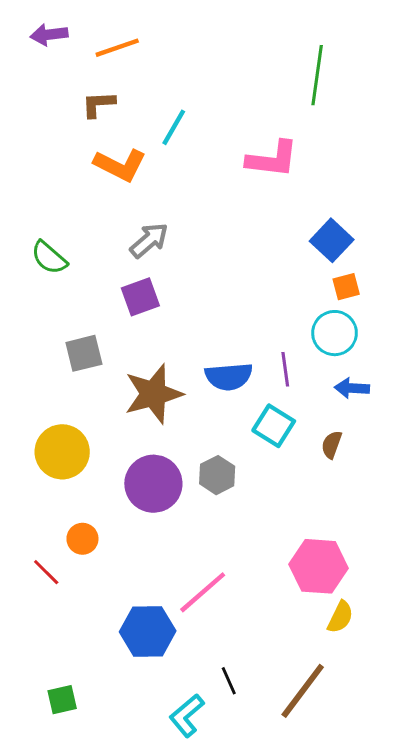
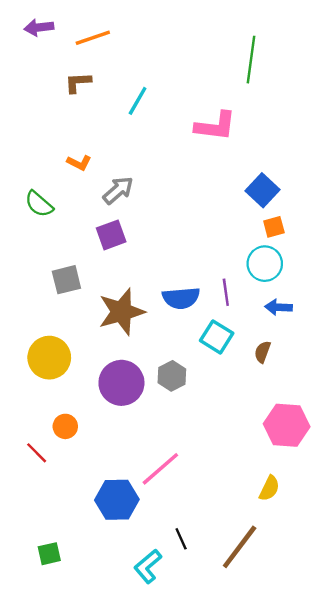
orange L-shape: (120, 165) -> (79, 163), moved, size x0.6
pink hexagon: (319, 566) -> (287, 425), moved

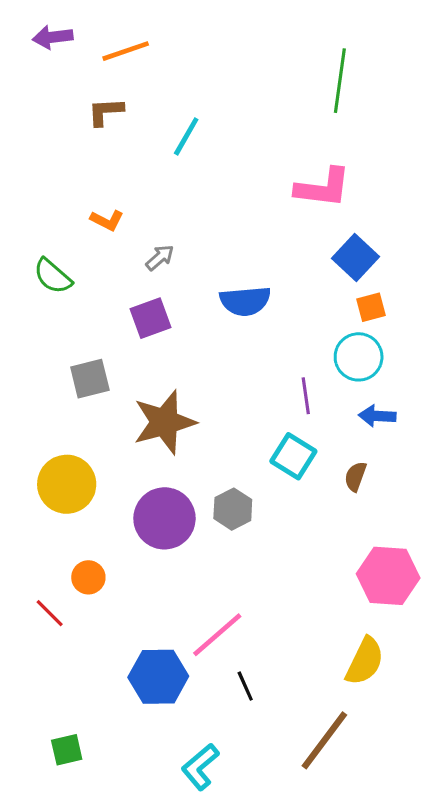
pink L-shape: (215, 126) -> (323, 188), moved
gray arrow: (118, 190) -> (160, 258), size x0.7
blue semicircle: (181, 298) -> (245, 301), moved
yellow semicircle: (269, 488) -> (365, 661), size x1.4
black line: (181, 539) -> (245, 686), moved

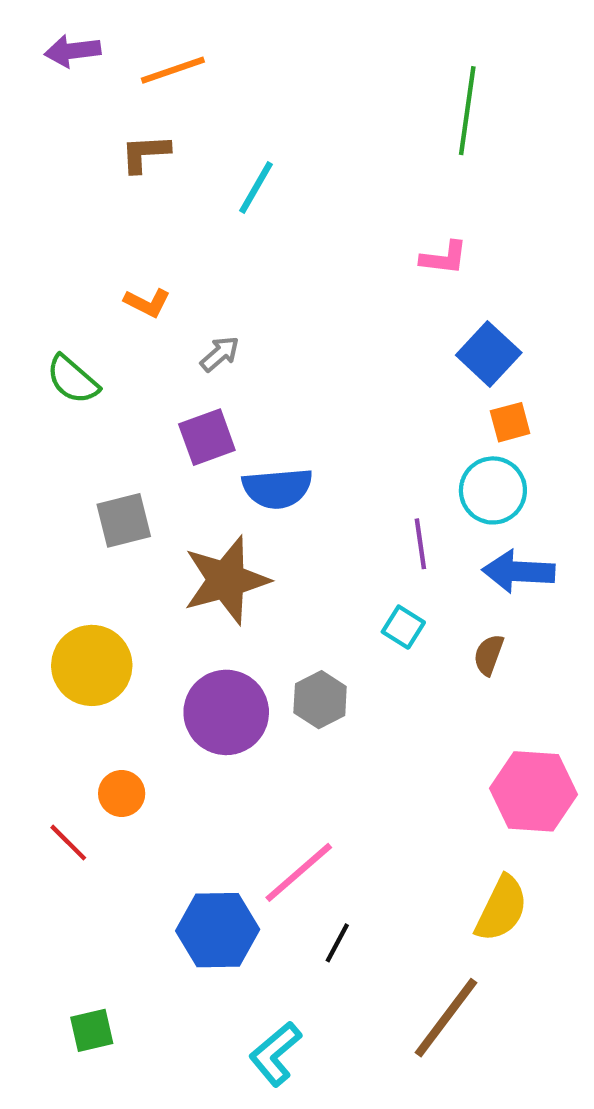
pink L-shape: (323, 188) -> (444, 258), size x0.6
blue semicircle: (245, 301) -> (277, 488), moved
blue arrow: (377, 416) -> (519, 572), size x1.4
cyan square: (293, 456) -> (403, 627), size x0.7
black line: (245, 686) -> (337, 943), turned 52

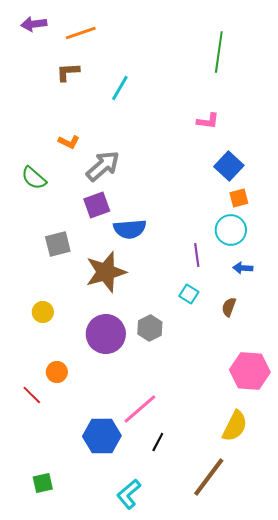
gray arrow: (220, 354) -> (103, 166), size x1.8
blue arrow: (519, 572) -> (243, 268), size x0.6
yellow circle: (92, 665) -> (43, 312), size x0.6

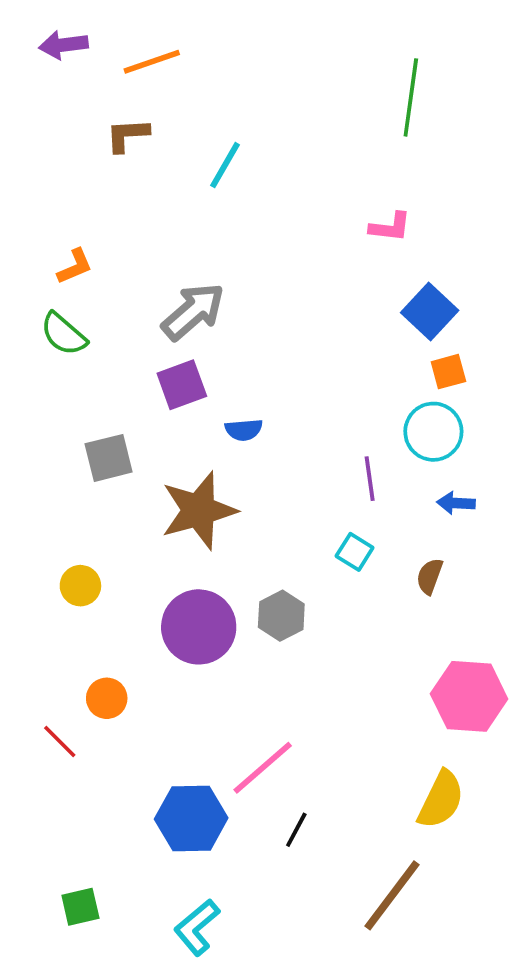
orange L-shape: (69, 142) -> (75, 266), moved, turned -50
blue semicircle: (130, 229) -> (244, 430), size x0.6
cyan L-shape: (129, 494) -> (197, 927), moved

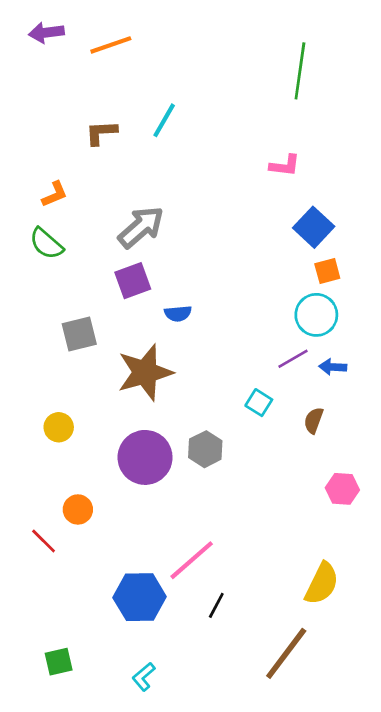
brown L-shape: (127, 135) -> (101, 133), moved
purple line: (370, 479) -> (293, 359), moved, turned 68
pink hexagon: (469, 696) -> (342, 489), moved, size x0.6
cyan L-shape: (197, 927) -> (144, 677), size x0.7

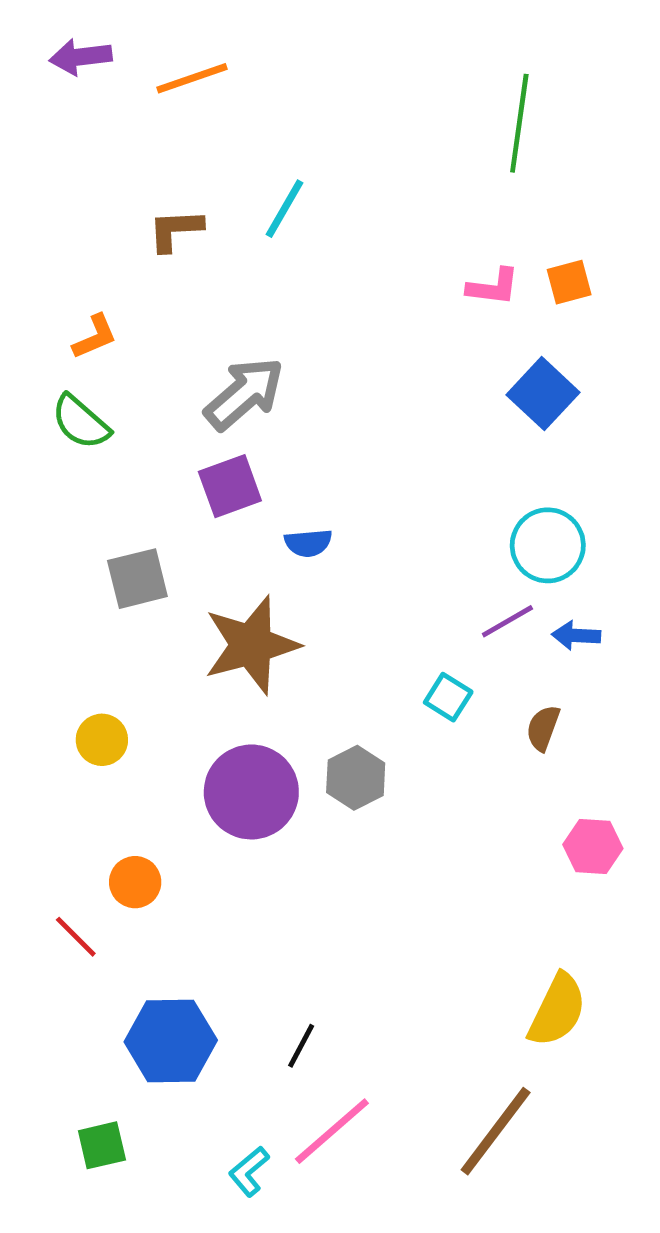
orange square: (327, 271) -> (569, 282), moved
pink line: (192, 560) -> (332, 1131), moved
blue hexagon: (140, 597) -> (171, 1041), moved
black line: (216, 605) -> (301, 1046), moved

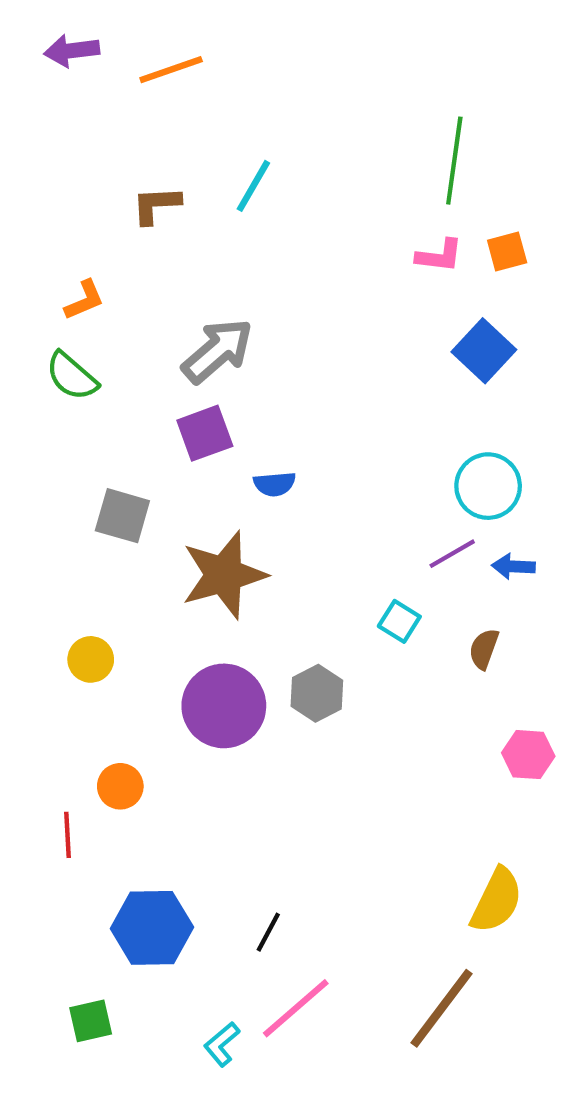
green line: (519, 123) -> (454, 161), moved
gray square: (137, 579) -> (122, 516), turned 30
red line: (76, 937) -> (67, 835), turned 42

